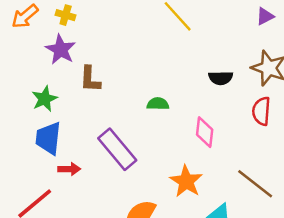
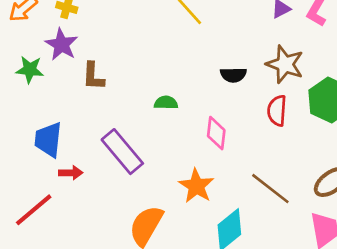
green star: (45, 99) -> (30, 70), moved, turned 30

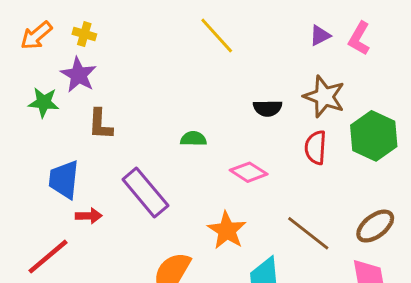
brown L-shape: (93, 76) -> (100, 124), moved
pink diamond: (216, 133) -> (249, 172), turned -64

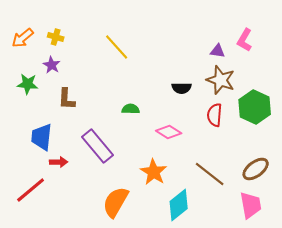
yellow line: (217, 36) -> (117, 47), moved
purple triangle: (320, 36) -> (218, 51), moved, turned 35
purple star: (79, 75) -> (52, 65), size x0.7

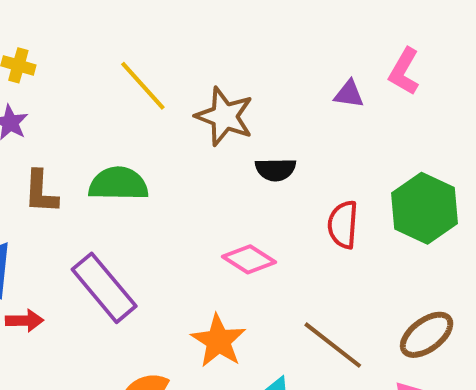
brown star: (221, 80) -> (225, 116), moved
green semicircle: (131, 109) -> (118, 184), moved, size x1.6

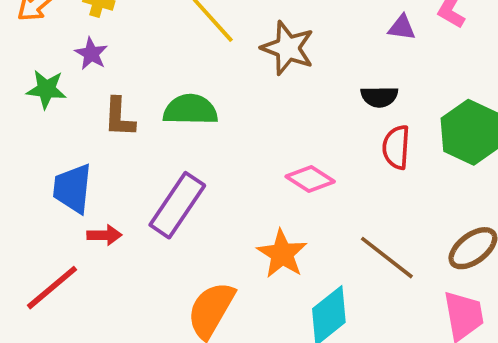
black semicircle: (276, 169) -> (379, 97), moved
purple rectangle: (104, 288) -> (177, 205), turned 74

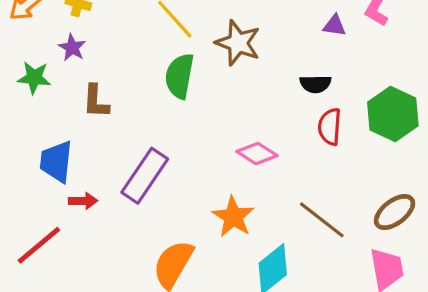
green semicircle: (190, 110) -> (180, 76), moved, turned -81

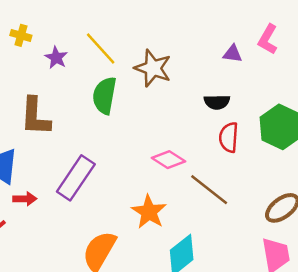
purple star: (72, 48) -> (56, 58), moved
brown L-shape: (96, 101) -> (35, 116), size x1.4
brown line: (322, 220) -> (209, 190), moved

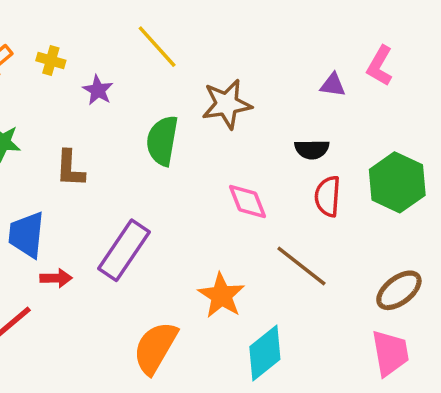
yellow line: (101, 49) -> (157, 47), moved
brown star: (153, 68) -> (227, 104), turned -30
brown L-shape: (35, 116) -> (70, 168), size x0.7
pink diamond: (169, 160) -> (248, 202), moved, turned 36

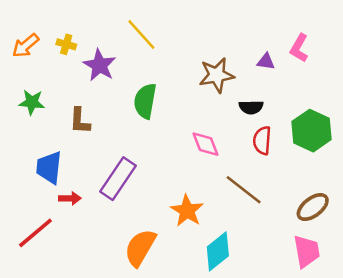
purple star: (98, 90) -> (100, 65), size x1.5
brown star: (227, 104) -> (217, 75), moved

